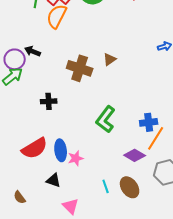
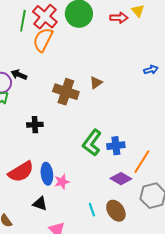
blue cross: (149, 122) -> (116, 146), moved

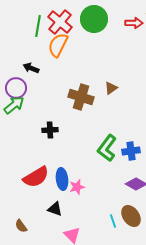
black arrow: (19, 75) -> (31, 68), moved
cyan line: (92, 210) -> (113, 221), moved

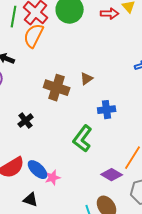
black cross: (50, 130) -> (26, 121), turned -35
blue cross: (131, 151) -> (107, 110), moved
blue ellipse: (62, 179) -> (38, 170), turned -40

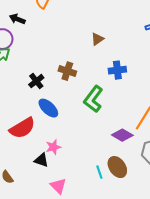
brown cross: (57, 88) -> (67, 71), moved, size x0.7
blue ellipse: (38, 170) -> (48, 108), moved
pink star: (53, 178) -> (53, 147), moved

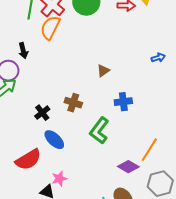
black arrow: (17, 19) -> (23, 51), turned -126

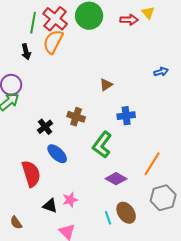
black arrow: (23, 51) -> (26, 52), moved
red semicircle: (28, 160) -> (31, 174), turned -76
purple diamond: (128, 167) -> (116, 179), moved
pink star: (59, 179) -> (70, 200), moved

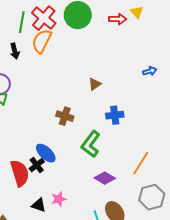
black cross: (45, 127) -> (37, 165), moved

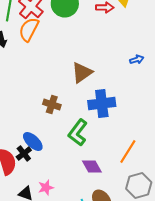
brown triangle: (95, 84) -> (82, 72), size x1.6
blue cross: (115, 115) -> (102, 104), size x1.5
purple diamond: (105, 178) -> (92, 166), turned 30

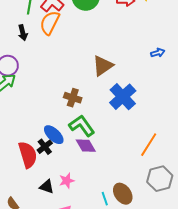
blue cross: (102, 104) -> (123, 97), turned -36
green L-shape: (78, 132) -> (82, 126), moved, turned 108
purple diamond: (92, 166) -> (86, 146), moved

